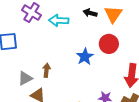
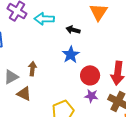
black arrow: (90, 13) -> (73, 30), moved
red circle: (109, 44) -> (90, 75), moved

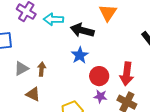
black arrow: (73, 30) -> (82, 30), size x1.6
gray triangle: (11, 77) -> (21, 68), moved

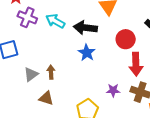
cyan arrow: (53, 19) -> (55, 21), turned 36
red circle: (99, 76) -> (126, 39), moved

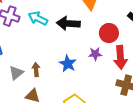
blue star: (87, 53) -> (68, 64), moved
purple star: (113, 90) -> (95, 54), moved

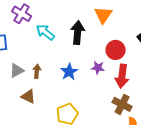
cyan arrow: (38, 18) -> (45, 32), moved
black arrow: (68, 23) -> (78, 33), turned 80

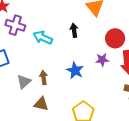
black arrow: (78, 33) -> (74, 30), size x0.6

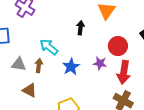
cyan arrow: (43, 38) -> (49, 47), moved
gray triangle: (24, 82) -> (19, 64), turned 35

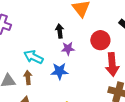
purple star: (100, 63) -> (68, 49), moved
blue star: (71, 67) -> (60, 71), turned -30

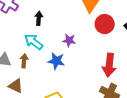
black arrow: (60, 31) -> (39, 18), moved
red circle: (100, 40) -> (105, 24), moved

